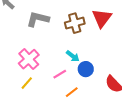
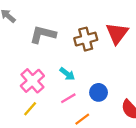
cyan arrow: (73, 56) -> (67, 74), moved

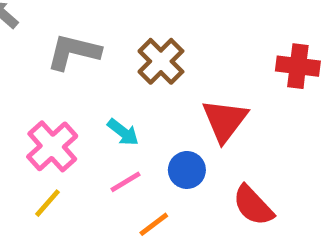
red triangle: (117, 33) -> (225, 120), moved
brown cross: (86, 39) -> (161, 61), turned -30

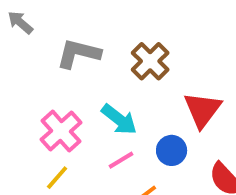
cyan arrow: (123, 132) -> (119, 119), size x1.4

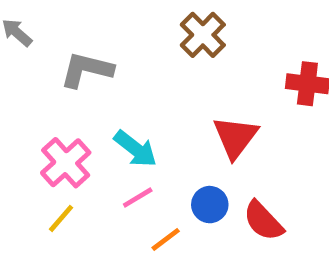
brown cross: (150, 61) -> (203, 35), moved
blue circle: (172, 150) -> (210, 205), moved

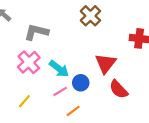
pink cross: (66, 163) -> (29, 62), moved
blue circle: (210, 205) -> (81, 83), moved
red semicircle: (263, 221) -> (119, 89), moved

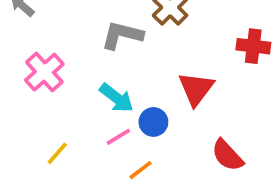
gray L-shape: (36, 32) -> (122, 35), moved
pink cross: (29, 62) -> (44, 72), moved
red semicircle: (119, 89) -> (227, 155), moved

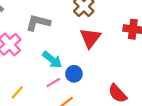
gray L-shape: (122, 35) -> (38, 23), moved
red triangle: (196, 89) -> (90, 38), moved

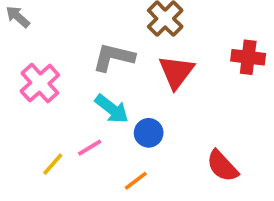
gray L-shape: (38, 23) -> (114, 57), moved
pink line: (53, 83) -> (90, 148), moved

